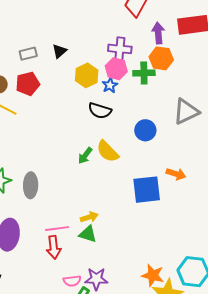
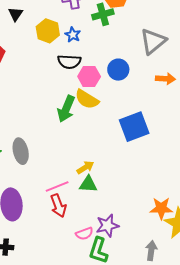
pink hexagon: (116, 69) -> (89, 77), moved
green arrow: (85, 156) -> (66, 109), size x1.5
orange arrow: (176, 174) -> (166, 79), moved

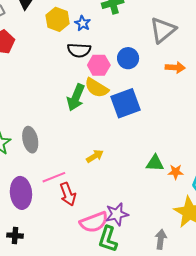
blue square: (134, 127) -> (125, 103), moved
green triangle: (88, 184) -> (155, 163), moved
pink line: (57, 186) -> (54, 177), moved
orange star: (161, 208) -> (176, 172), moved, size x0.7
pink semicircle: (84, 234) -> (94, 222), size x1.6

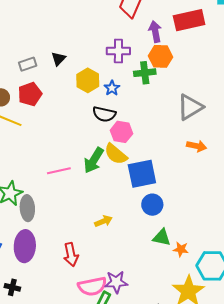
blue circle: (128, 58) -> (152, 205), moved
gray ellipse: (30, 140) -> (27, 208), moved
pink line: (54, 177) -> (59, 171), moved

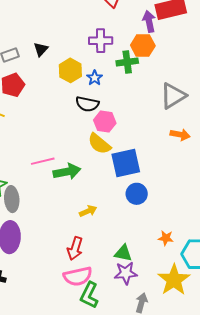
purple arrow: (155, 32) -> (149, 21), moved
green arrow: (94, 160) -> (67, 172), moved, turned -132
green triangle: (162, 237) -> (123, 253), moved
red arrow: (71, 255) -> (75, 248), moved, turned 30
purple star: (116, 282) -> (126, 273), moved

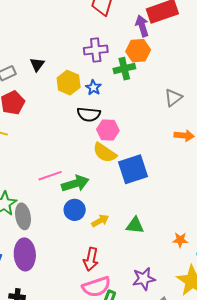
gray triangle: (173, 96) -> (173, 98), size x0.7
blue circle: (137, 194) -> (75, 210), moved
green triangle: (123, 253) -> (135, 225), moved

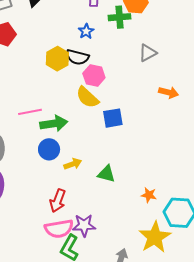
yellow hexagon: (69, 83) -> (57, 59), moved
gray triangle: (173, 98) -> (148, 53), moved
blue square: (133, 169) -> (113, 118), size x0.7
purple star: (144, 279) -> (84, 225), moved

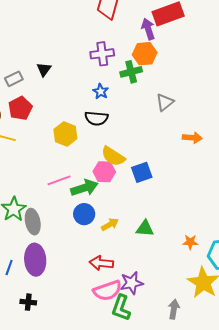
yellow hexagon: (57, 59) -> (65, 134), moved
pink hexagon: (94, 76) -> (104, 172), moved
red arrow: (58, 201) -> (101, 263), turned 85

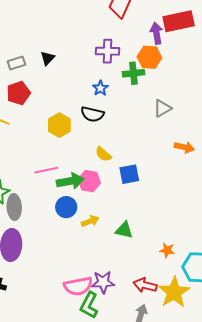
yellow semicircle: (113, 156) -> (103, 154), size x0.7
pink hexagon: (104, 172) -> (89, 181), moved
red arrow: (101, 263) -> (145, 285), moved

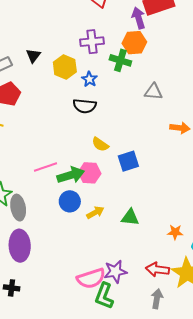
green cross: (133, 73) -> (120, 60), turned 30
gray triangle: (162, 108) -> (153, 92), turned 42
yellow hexagon: (59, 125) -> (65, 67), moved

